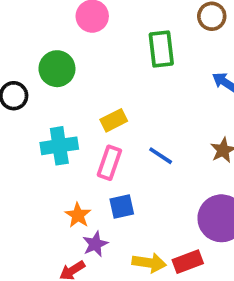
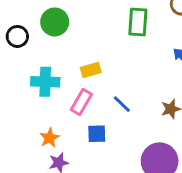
blue square: (122, 207) -> (97, 134), moved

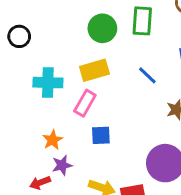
green circle: (55, 22) -> (102, 28), moved
yellow rectangle: (91, 70) -> (94, 70), size x1.4
blue line: (122, 104) -> (147, 75), moved

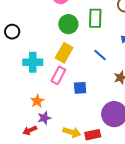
yellow rectangle: (94, 70) -> (64, 53), turned -42
blue square: (101, 135) -> (80, 88), moved

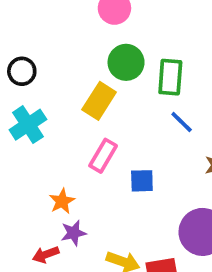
green rectangle: (95, 18) -> (170, 77), moved
yellow rectangle: (64, 53) -> (99, 101), moved
cyan cross: (33, 62) -> (28, 125), moved, turned -36

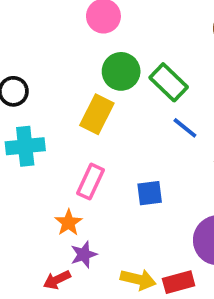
green rectangle: (170, 77) -> (169, 82), turned -45
cyan cross: (28, 125) -> (25, 146), turned 33
pink rectangle: (103, 156) -> (91, 182), moved

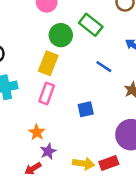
green rectangle: (169, 82) -> (91, 25), moved
pink rectangle: (91, 182) -> (47, 93), moved

